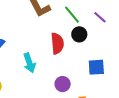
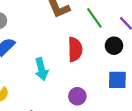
black circle: (79, 34) -> (114, 46), moved

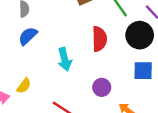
black circle: (114, 46) -> (140, 35), size x1.5

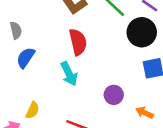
red semicircle: (99, 39) -> (78, 42), moved

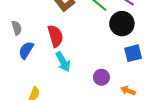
red semicircle: (78, 42) -> (55, 36), moved

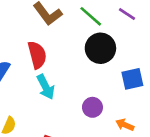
black circle: (122, 24) -> (100, 48), moved

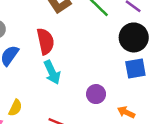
black circle: (100, 48) -> (134, 37), moved

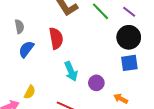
cyan arrow: (52, 72) -> (71, 71), moved

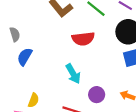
red semicircle: (56, 38) -> (83, 39), moved, turned 100
purple circle: (96, 83) -> (97, 95), moved

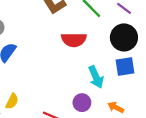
cyan arrow: (73, 74) -> (96, 77), moved

